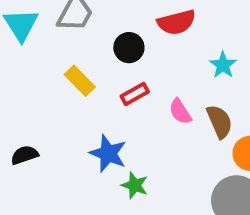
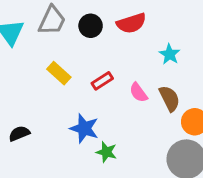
black circle: (129, 48) -> (91, 26), moved

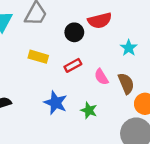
black circle: (91, 26) -> (74, 32), moved
yellow rectangle: (59, 73) -> (38, 57), turned -30
green star: (106, 152) -> (89, 110), moved

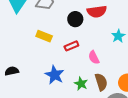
brown semicircle: (126, 83) -> (101, 82), moved

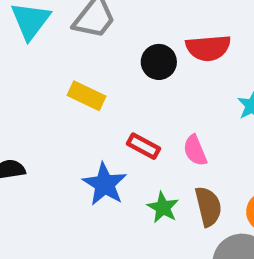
red rectangle: (71, 46) -> (144, 146), moved, turned 48

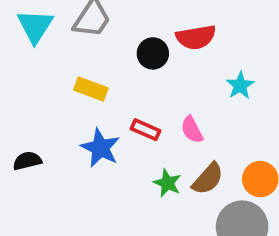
blue star: (105, 184) -> (100, 148), moved
brown semicircle: (208, 207) -> (208, 179), turned 60

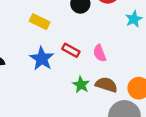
cyan star: (240, 85) -> (134, 19), moved
brown semicircle: (208, 179) -> (106, 85), turned -120

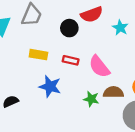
red rectangle: (71, 50) -> (71, 60), moved
pink semicircle: (100, 53) -> (99, 67), size x1.5

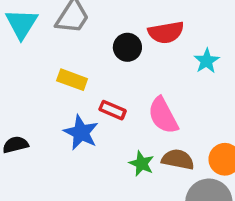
red rectangle: (71, 60) -> (113, 110), moved

